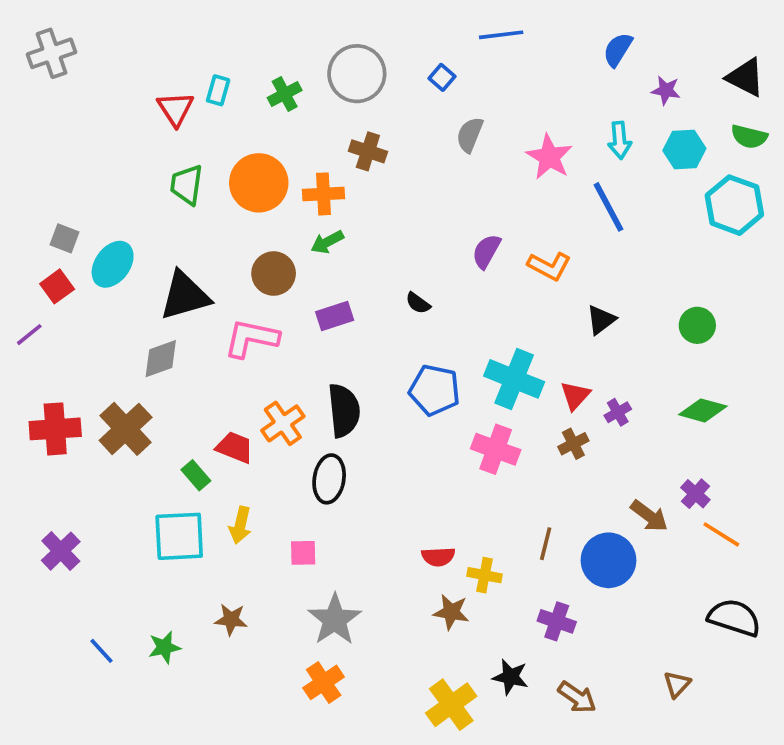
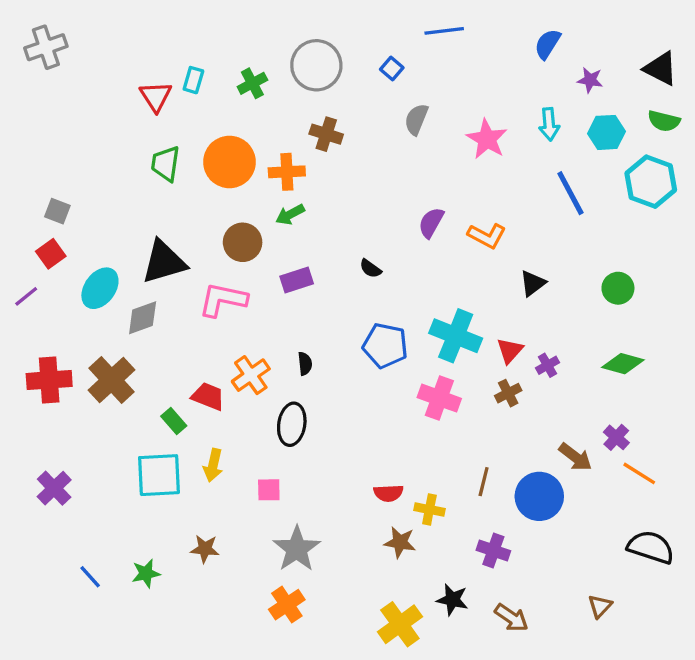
blue line: (608, 207) -> (570, 193), moved
cyan ellipse: (113, 264) -> (100, 288), moved
black semicircle: (344, 410) -> (305, 364), size x0.5

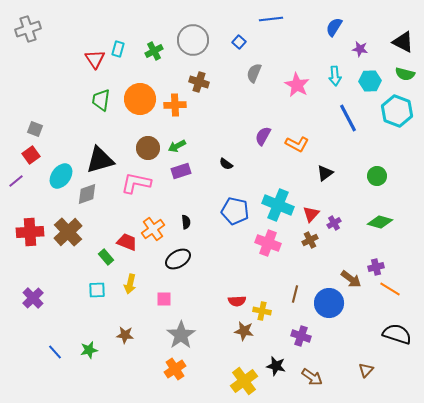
green arrow: (290, 214) -> (177, 146), moved
black ellipse: (292, 424) -> (178, 259), turned 50
purple cross: (616, 437) -> (376, 267), turned 35
cyan square: (159, 475) -> (97, 290), size x0.6

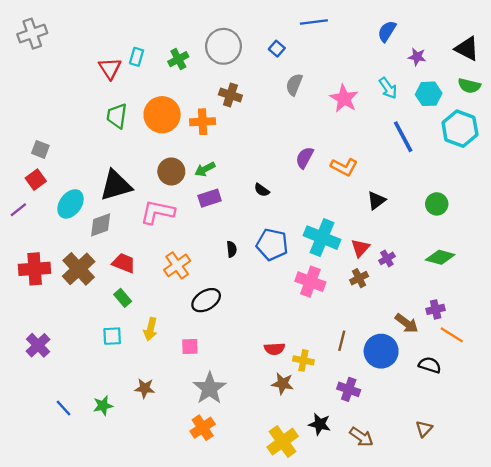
cyan arrow: (335, 76) -> (388, 88), turned -30
black semicircle: (186, 222) -> (232, 249), moved
red trapezoid: (127, 242) -> (124, 263), moved
black semicircle: (397, 334) -> (430, 365), moved, size x0.7

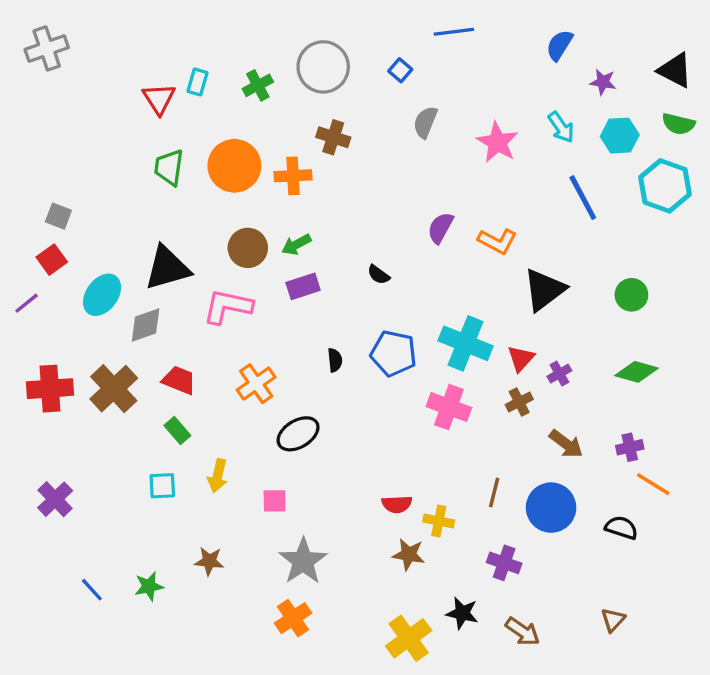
black triangle: (376, 200) -> (544, 290), size x1.6
brown arrow: (407, 323) -> (566, 444), moved

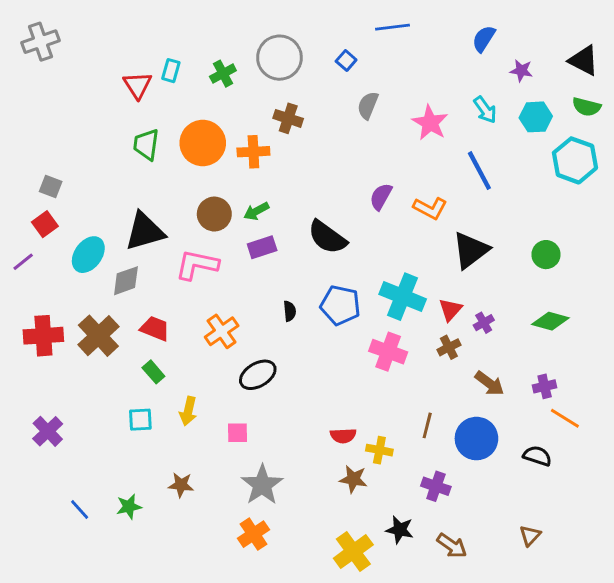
blue line: (583, 198) -> (479, 171), moved
black semicircle: (378, 275) -> (327, 237), size x2.0

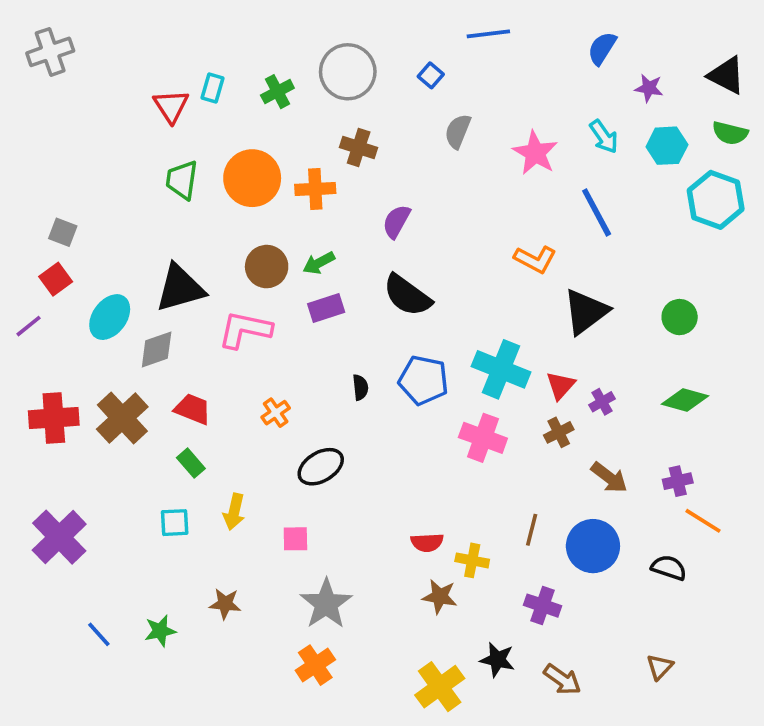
purple semicircle: (381, 197) -> (396, 221), moved
orange cross: (222, 331) -> (276, 413), size x0.7
purple cross: (48, 431) -> (59, 537), size x1.4

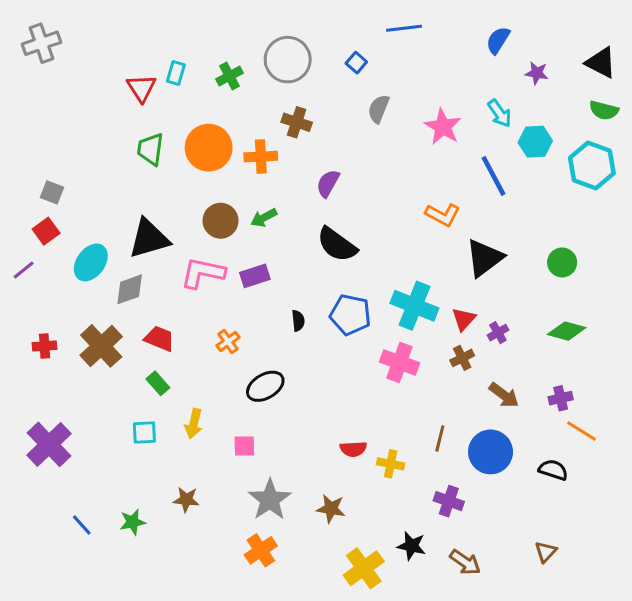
cyan hexagon: (667, 146) -> (535, 142), moved
purple rectangle: (326, 308) -> (255, 276), moved
red cross: (54, 418) -> (45, 346), size x0.6
brown star: (440, 597) -> (331, 509), moved

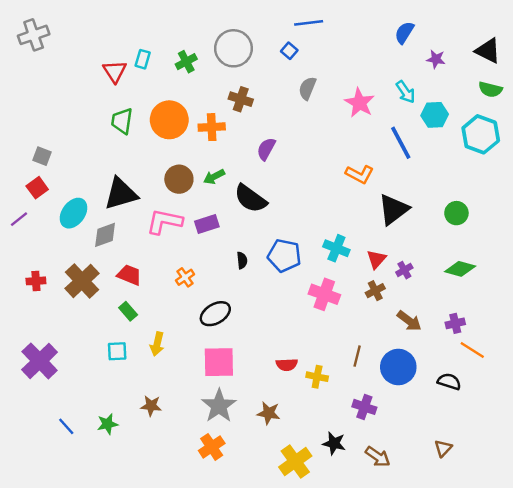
blue line: (404, 28) -> (309, 23), moved
black semicircle: (337, 245) -> (250, 199), moved
cyan cross: (414, 306) -> (336, 248), size x0.7
pink square: (244, 446) -> (219, 362), moved, size x1.8

